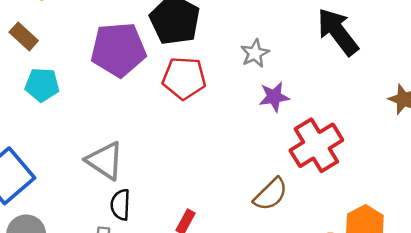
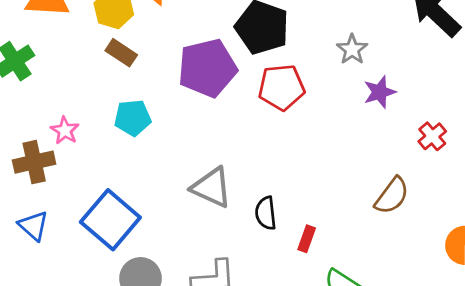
brown rectangle: (24, 36) -> (121, 53), moved
red cross: (316, 145) -> (432, 136), size x0.5
black semicircle: (120, 205) -> (266, 213), moved

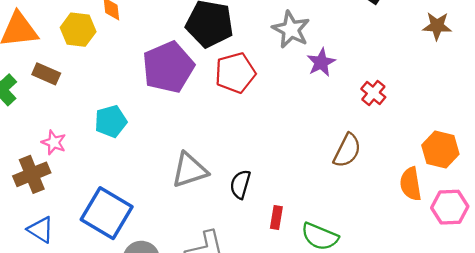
gray star: (352, 49) -> (291, 29), size x1.4
brown rectangle: (121, 53) -> (46, 74), moved
gray triangle: (212, 187) -> (190, 170), turned -33
black semicircle: (266, 213) -> (240, 184), turned 32
red rectangle: (307, 239) -> (276, 218), moved

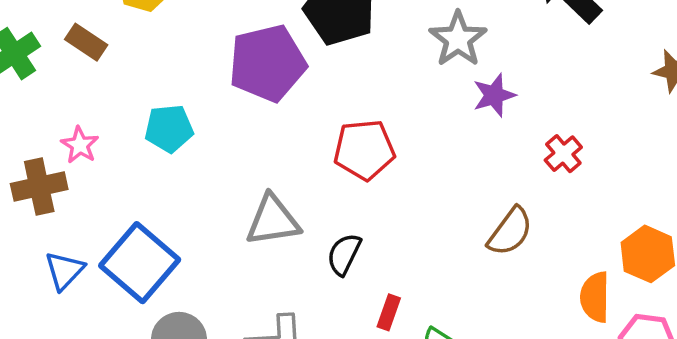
red pentagon: (235, 73) -> (364, 150), moved
blue triangle: (41, 230) -> (64, 271), moved, turned 32

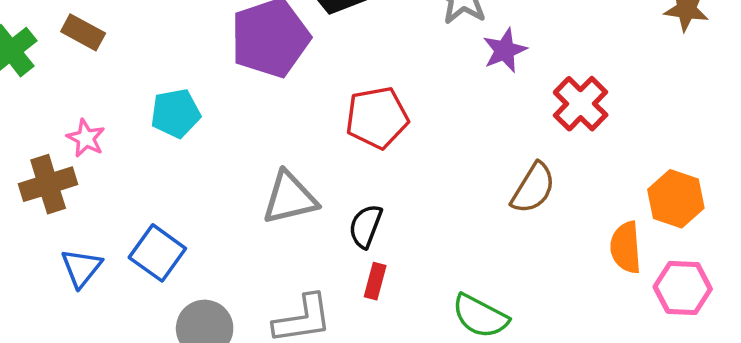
red cross: (563, 154) -> (581, 104), size x1.4
blue square: (140, 263) -> (157, 253), size x0.7
red rectangle: (389, 312) -> (375, 281), moved

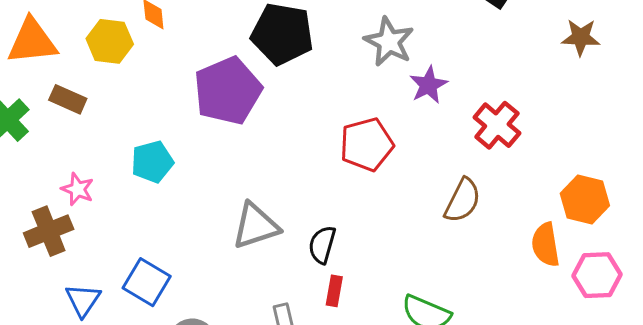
red pentagon: (377, 118) -> (367, 144), moved

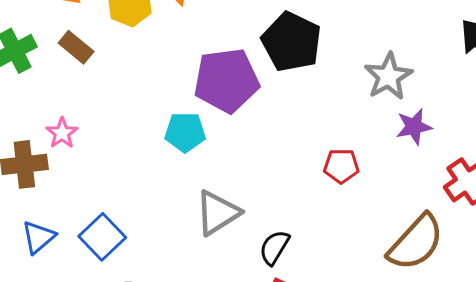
red pentagon: (367, 144) -> (341, 166), size x0.7
cyan pentagon: (152, 162) -> (185, 132), moved
brown semicircle: (462, 200) -> (416, 242), size x1.4
gray triangle: (256, 226) -> (218, 213), turned -30

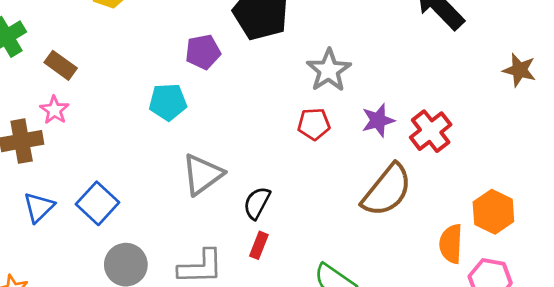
brown rectangle: (76, 47) -> (61, 65), moved
gray star: (388, 76) -> (329, 70), moved
purple pentagon: (226, 80) -> (203, 52), size x0.6
purple star: (414, 127) -> (378, 120), moved

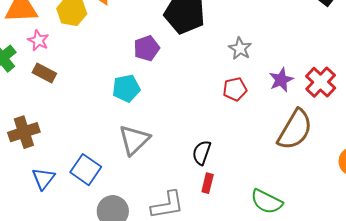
gray star: (329, 70) -> (240, 48), size x0.7
pink star: (54, 110) -> (38, 40), moved
gray triangle: (202, 174) -> (134, 140), moved

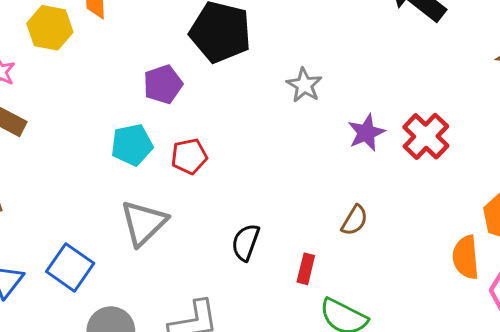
red pentagon: (235, 89) -> (189, 156), moved
brown semicircle: (295, 130) -> (355, 220), moved, size x0.5
red rectangle: (208, 183) -> (306, 269), moved

